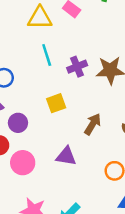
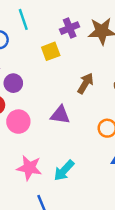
cyan line: (47, 55) -> (23, 19), moved
yellow square: (56, 103) -> (51, 51), moved

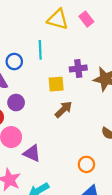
brown arrow: (85, 83) -> (64, 109), moved
purple triangle: (60, 115) -> (32, 153), moved

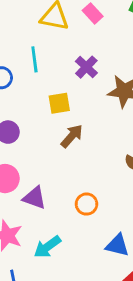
purple cross: (78, 69) -> (86, 67), moved, turned -35
orange circle: (86, 164) -> (87, 204), moved

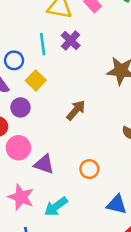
purple cross: (86, 67) -> (71, 41), moved
yellow square: (59, 103) -> (36, 80), moved, turned -36

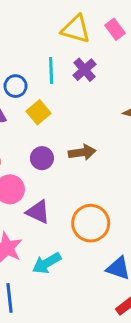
purple circle: (20, 107) -> (42, 158), moved
brown arrow: (76, 110) -> (82, 152), turned 35
orange circle: (89, 169) -> (91, 223), size x1.6

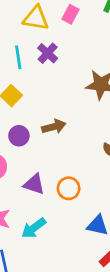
pink rectangle: (115, 29) -> (71, 14), turned 72
purple triangle: (38, 212) -> (34, 184), moved
orange circle: (91, 223) -> (69, 188), size x0.7

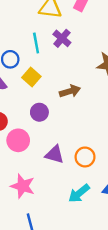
brown arrow: (54, 127) -> (70, 91), moved
cyan arrow: (34, 228) -> (79, 193), moved

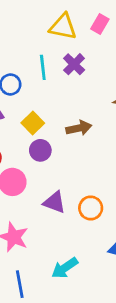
yellow square: (31, 77) -> (33, 123), moved
cyan arrow: (79, 193) -> (65, 268), moved

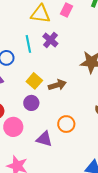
yellow square: (33, 123) -> (34, 81), moved
orange circle: (91, 208) -> (66, 124), moved

